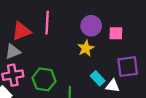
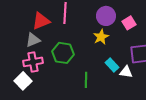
pink square: (116, 33) -> (129, 23), turned -32
green hexagon: (44, 79) -> (63, 53), moved

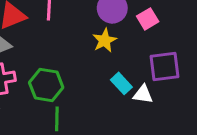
green hexagon: (63, 53) -> (46, 85), moved
green line: (86, 80) -> (57, 119), moved

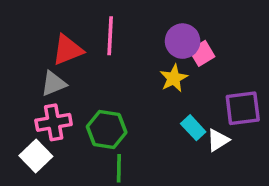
pink square: (148, 19) -> (202, 53), moved
white triangle: (143, 94) -> (218, 140), turned -40

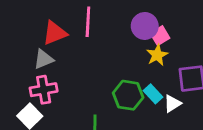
yellow star: (174, 78) -> (157, 55), moved
green hexagon: (107, 129) -> (128, 95), moved

